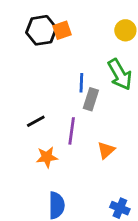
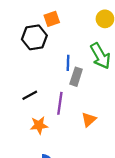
black hexagon: (41, 30) -> (34, 37), moved

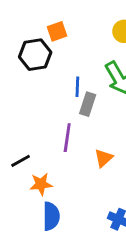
black line: (30, 95) -> (21, 161), moved
orange star: (39, 125) -> (41, 184), moved

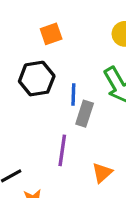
black hexagon: (35, 55) -> (37, 79), moved

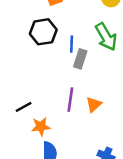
purple line: (62, 150) -> (70, 100), moved

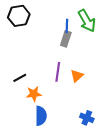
black hexagon: (43, 32) -> (19, 16), moved
blue line: (72, 44) -> (67, 26), moved

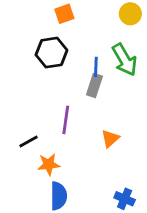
black hexagon: (19, 16) -> (51, 53), moved
purple line: (58, 72) -> (66, 120), moved

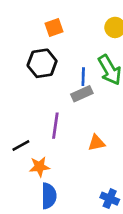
gray rectangle: (94, 86) -> (82, 94), turned 48
orange triangle: (110, 139) -> (96, 143), turned 30

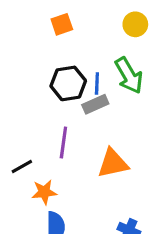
black hexagon: (42, 63) -> (68, 83), moved
orange triangle: (96, 143) -> (113, 163), size x1.5

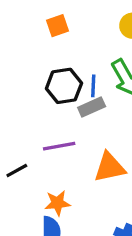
purple line: (63, 143) -> (59, 146), turned 72
orange star: (44, 192) -> (57, 203), moved

